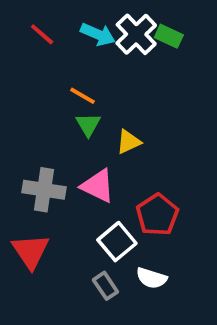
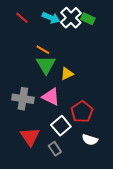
green triangle: (88, 125) -> (46, 65), size x1.5
red triangle: (31, 251) -> (30, 137), moved
white semicircle: (152, 278) -> (90, 140), moved

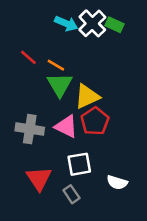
red line: (22, 18) -> (28, 57), moved
yellow triangle: (67, 74) -> (87, 96), size x1.5
red pentagon: (82, 112) -> (95, 121), moved
white square: (61, 126) -> (79, 164), turned 30

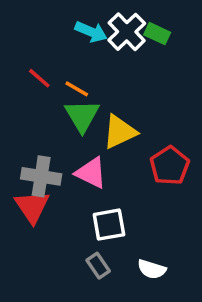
red pentagon: (95, 121) -> (170, 166), moved
red triangle: (39, 179) -> (32, 207), moved
white semicircle: (117, 182) -> (152, 269), moved

